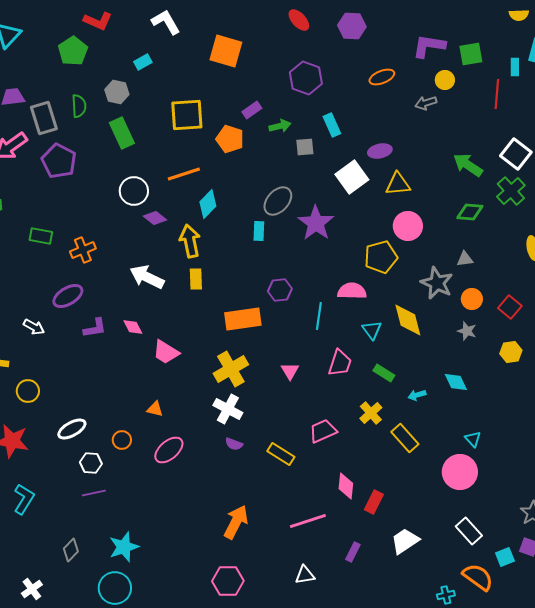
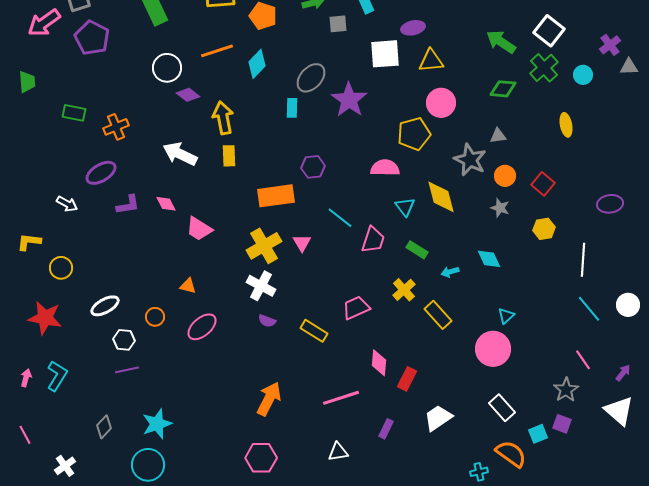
white square: (352, 177) -> (385, 54), turned 32
cyan diamond: (208, 204) -> (257, 64), moved
cyan line: (319, 316) -> (340, 218), moved, turned -60
pink triangle: (290, 371) -> (302, 243), moved
cyan triangle: (473, 439) -> (506, 316), turned 30

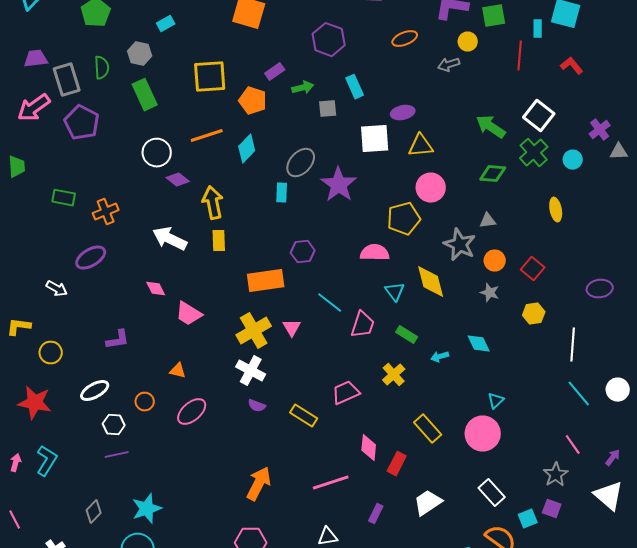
purple L-shape: (128, 205) -> (118, 340), moved
yellow rectangle: (438, 315) -> (428, 429), moved

